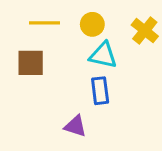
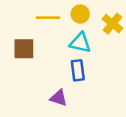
yellow line: (44, 23) -> (48, 18), moved
yellow circle: (92, 24) -> (80, 14), moved

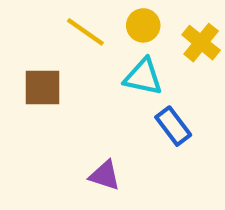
yellow line: (48, 18) -> (85, 32), turned 35
blue rectangle: (78, 70) -> (173, 126), moved, turned -30

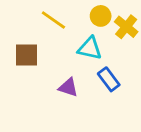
yellow circle: (143, 25) -> (101, 16), moved
purple triangle: (105, 175) -> (68, 87), moved

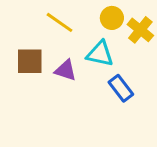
purple triangle: (68, 87) -> (66, 70), moved

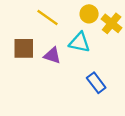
blue rectangle: (121, 88) -> (96, 83), moved

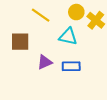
purple triangle: (52, 55) -> (45, 62), moved, turned -42
blue rectangle: (96, 83) -> (71, 66), moved, turned -54

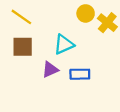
yellow line: (41, 15) -> (21, 17), moved
cyan triangle: (68, 37) -> (64, 44), moved, turned -36

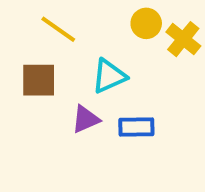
yellow line: (21, 17) -> (58, 29), moved

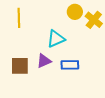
yellow line: (58, 29) -> (19, 18), moved, turned 54
brown square: (39, 80) -> (20, 66), moved

